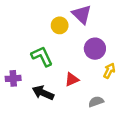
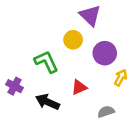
yellow circle: (60, 25) -> (73, 40), moved
purple cross: (13, 78) -> (15, 86), turned 32

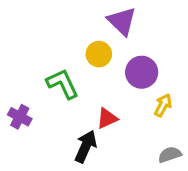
black arrow: (47, 102) -> (86, 146), moved, turned 90
gray semicircle: (106, 112) -> (170, 155), moved

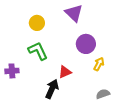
yellow circle: (99, 54) -> (37, 23), moved
purple cross: (20, 117) -> (12, 71), turned -32

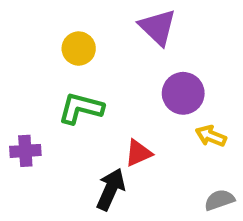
green L-shape: (38, 51) -> (81, 108), turned -50
yellow arrow: (99, 64) -> (211, 136), turned -96

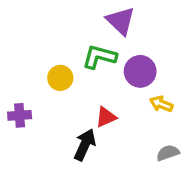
yellow circle: (79, 49) -> (60, 78), moved
green L-shape: (81, 108) -> (99, 57), moved

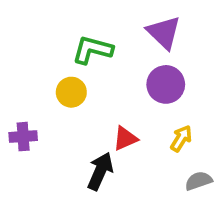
purple triangle: (121, 21) -> (164, 32), moved
green L-shape: (99, 57) -> (92, 50), moved
yellow arrow: (161, 104) -> (181, 138), moved, turned 100

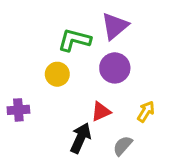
purple triangle: (164, 32) -> (115, 26), moved, turned 36
purple circle: (166, 84) -> (115, 68), moved
gray semicircle: (199, 181) -> (123, 146), moved, turned -30

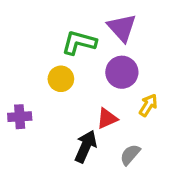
purple triangle: (115, 26) -> (122, 28), turned -32
yellow arrow: (146, 112) -> (148, 105), moved

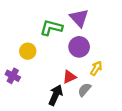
yellow circle: (61, 79) -> (28, 51), moved
purple cross: (20, 117) -> (13, 76), turned 32
gray semicircle: (130, 155) -> (84, 90), moved

